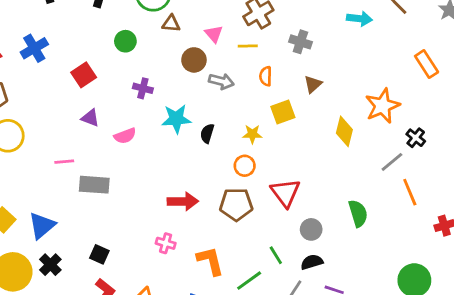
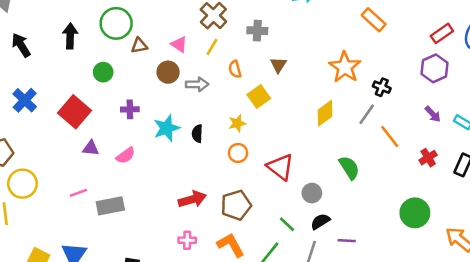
yellow line: (248, 46) -> (212, 47), turned -42
red square: (84, 75) -> (75, 112), size x1.4
yellow diamond: (344, 131) -> (325, 113), moved, turned 56
brown pentagon: (236, 204) -> (236, 205), moved

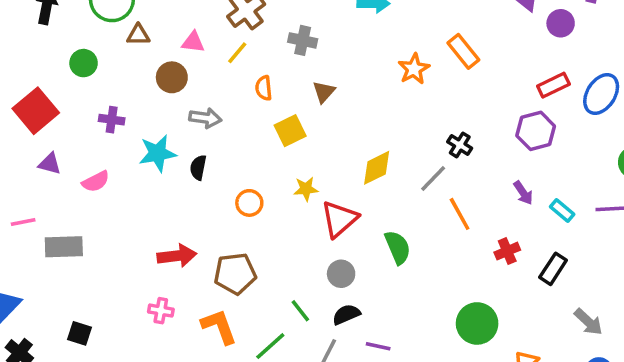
pink triangle: (179, 44) -> (193, 42), turned -36
orange star: (345, 67) -> (414, 69), moved, size x0.7
gray arrow: (197, 84) -> (205, 118), moved
yellow star: (237, 123) -> (306, 189), moved
red triangle: (280, 167) -> (339, 219), moved, turned 32

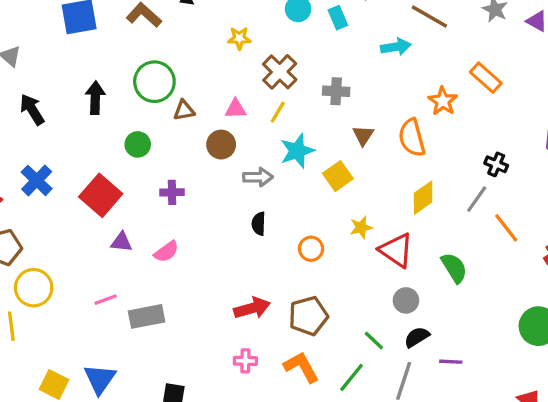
orange semicircle: (264, 88) -> (412, 138), moved, size x1.6
cyan star: (158, 153) -> (297, 151), moved
red triangle: (339, 219) -> (396, 250), turned -36

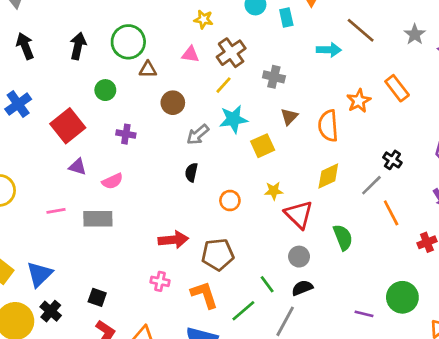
pink triangle: (235, 109) -> (190, 54), moved
gray arrow: (258, 177) -> (198, 135), turned 130
gray rectangle: (147, 316) -> (98, 219), moved
purple line: (451, 362) -> (364, 314), moved

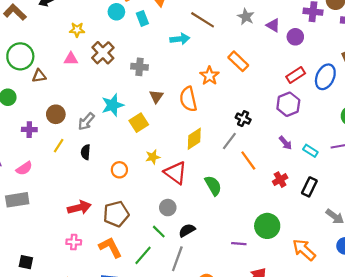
yellow line: (223, 85) -> (59, 146), moved
brown circle: (173, 103) -> (56, 114), moved
gray circle: (299, 257) -> (168, 208), moved

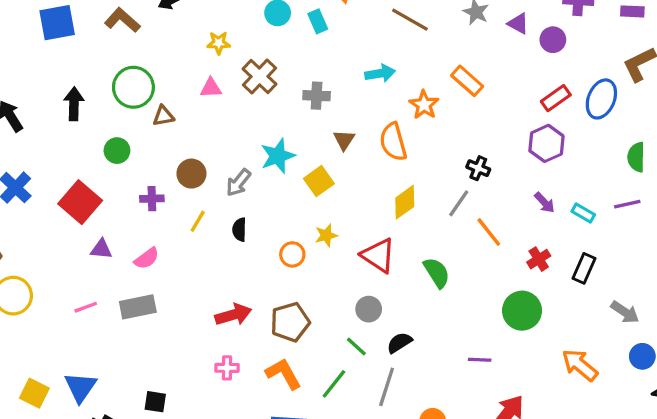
cyan arrow: (180, 39) -> (380, 73), moved
yellow star: (153, 157) -> (326, 235), moved
green circle: (267, 226) -> (522, 311), moved

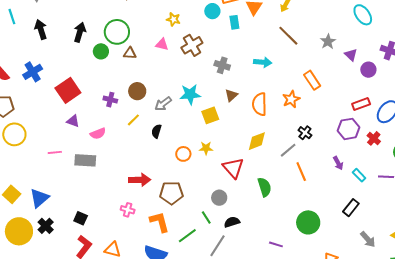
orange star: (424, 105) -> (291, 99), moved
green circle: (117, 151) -> (101, 51), moved
red cross: (539, 259) -> (374, 138), moved, turned -32

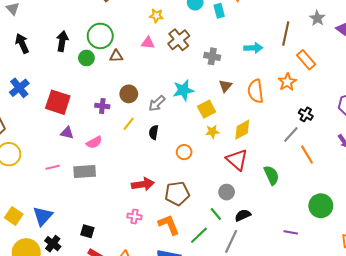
brown line: (288, 36) -> (286, 34), moved, turned 65
red square: (68, 90) -> (58, 102), turned -30
yellow diamond: (257, 141) -> (242, 130), moved
yellow star: (206, 148) -> (212, 132), moved

